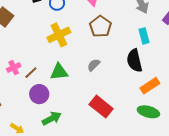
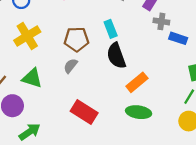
brown pentagon: (100, 26) -> (76, 39), moved, turned -30
cyan rectangle: (144, 36) -> (111, 29), moved
green triangle: (59, 72) -> (32, 78), turned 30

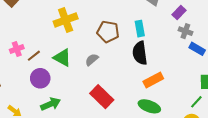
gray semicircle: (71, 66) -> (92, 60), moved

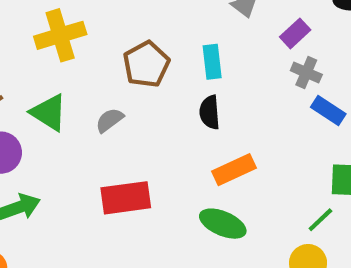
brown pentagon: (108, 32) -> (146, 64), turned 30
black semicircle: (140, 53) -> (210, 112), size x0.7
red rectangle: (102, 97) -> (126, 198), turned -55

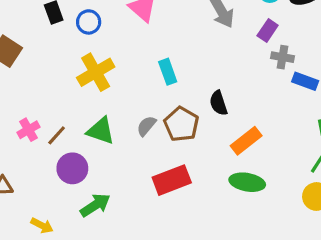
cyan rectangle: (212, 62) -> (168, 72), moved
brown pentagon: (146, 64) -> (181, 124), moved

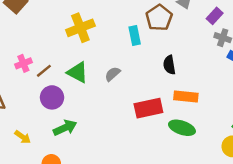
brown pentagon: (181, 124) -> (159, 18), moved
orange rectangle: (246, 141) -> (186, 96), turned 35
red rectangle: (172, 180) -> (148, 108), moved

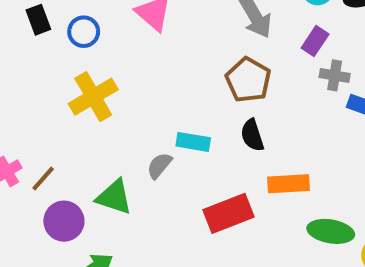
brown pentagon: (159, 18) -> (248, 80), moved
cyan rectangle: (135, 36) -> (193, 142), moved, turned -60
green triangle: (78, 72) -> (114, 197), moved
green ellipse: (182, 128) -> (331, 231), moved

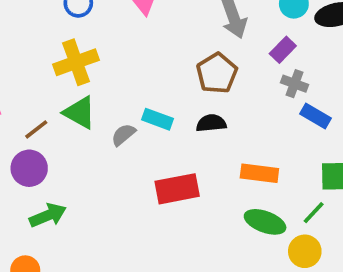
black semicircle: (252, 135) -> (211, 123), turned 92
brown line: (43, 179) -> (36, 129), moved
orange rectangle: (288, 184) -> (259, 173), moved
green triangle: (114, 197) -> (80, 113), moved

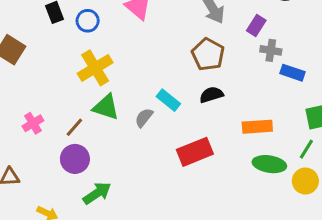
cyan rectangle: (157, 119) -> (168, 100), turned 30

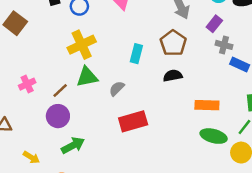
cyan rectangle: (168, 100) -> (136, 54), moved, turned 60
green triangle: (106, 107) -> (87, 77), turned -35
red rectangle: (195, 152) -> (133, 121), moved

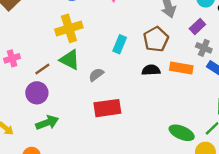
green triangle: (87, 77) -> (70, 60), turned 30
orange rectangle: (207, 105) -> (181, 68), moved

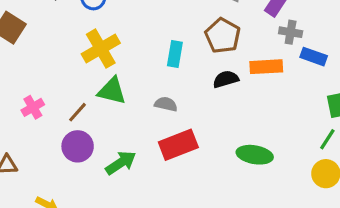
gray semicircle: (96, 75) -> (166, 104), moved, turned 63
green arrow: (47, 123) -> (121, 163), moved
green ellipse: (182, 133) -> (255, 155), moved

